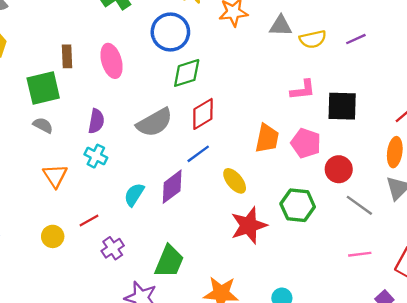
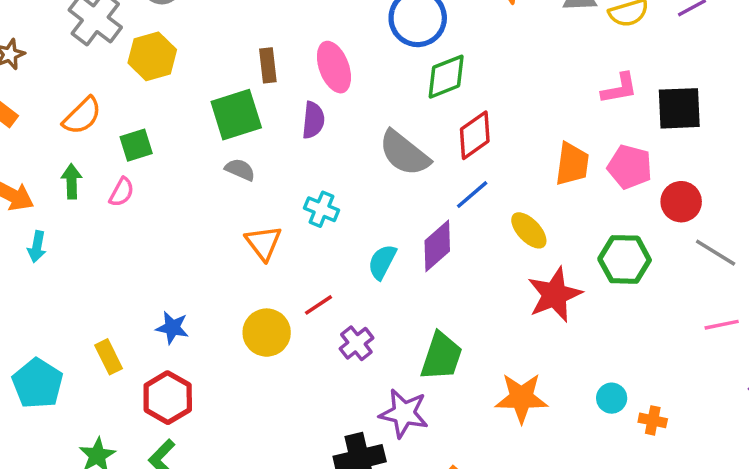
purple semicircle: (96, 121) -> (313, 120), moved
gray semicircle: (155, 123) -> (404, 153), turned 72
yellow circle: (53, 236) -> (267, 333), size x1.4

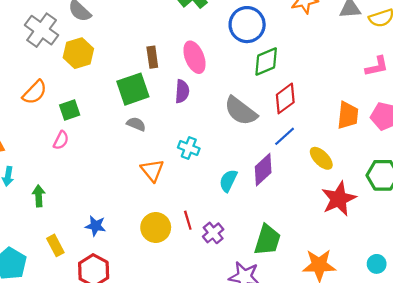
green arrow: (72, 181) -> (39, 196), moved
red line: (318, 305) -> (188, 220), moved, turned -72

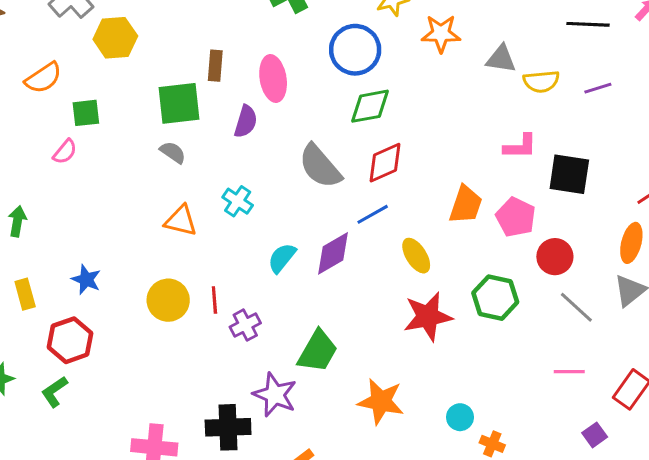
orange triangle: (152, 170) -> (181, 221), turned -50

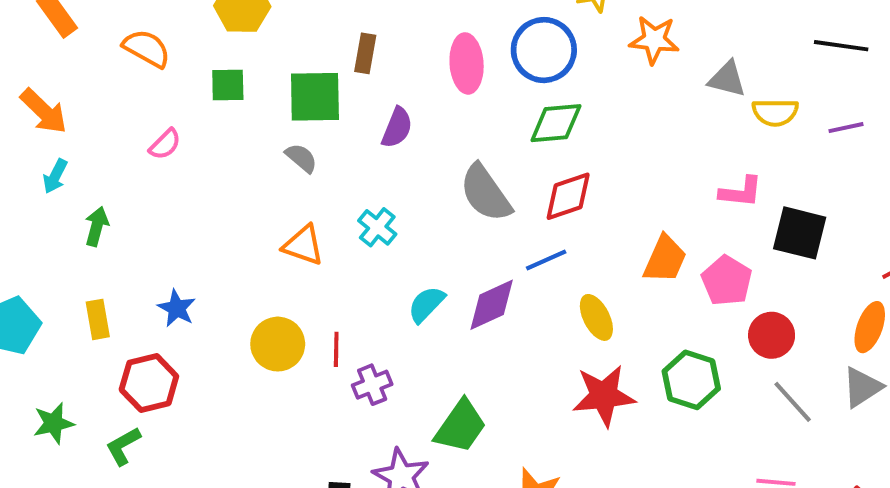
orange semicircle: (43, 78) -> (147, 48), turned -123
pink ellipse: (273, 78) -> (467, 63), moved
green square: (86, 113) -> (228, 85), moved

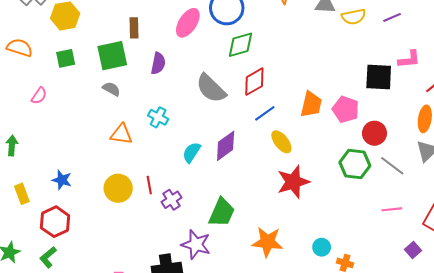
pink ellipse: (467, 63) -> (188, 23), turned 48
pink L-shape: (741, 192) -> (409, 59), moved
blue line: (546, 260) -> (265, 113), moved
green hexagon: (691, 380) -> (355, 164), moved

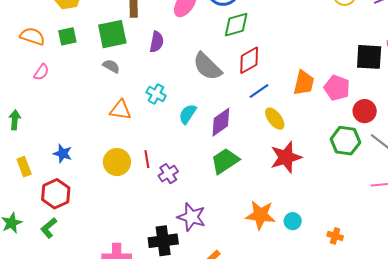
orange semicircle: (20, 48) -> (32, 36), moved
cyan semicircle: (192, 152) -> (188, 114), moved
green trapezoid: (222, 212) -> (225, 161), moved, turned -148
cyan circle: (322, 247) -> (293, 221), moved

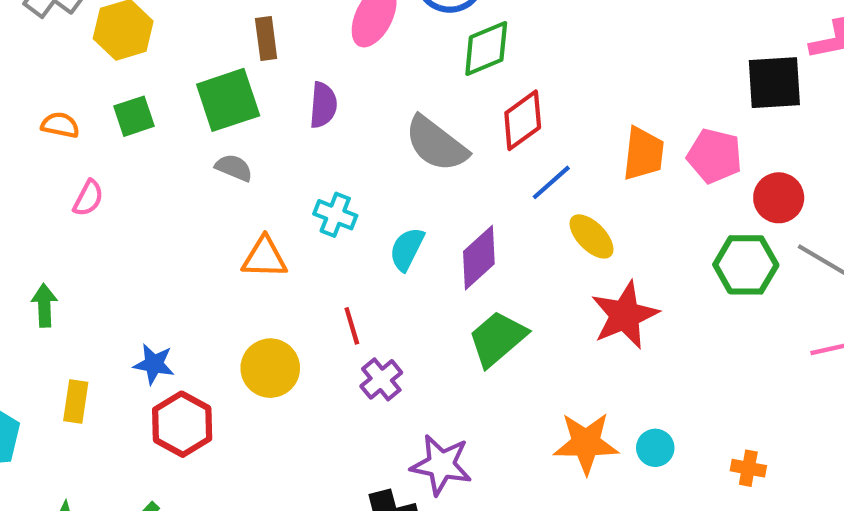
orange semicircle: (32, 36) -> (60, 125), size x0.7
red line: (147, 159) -> (352, 326), moved
yellow rectangle: (24, 167) -> (76, 401), turned 36
red hexagon: (56, 194) -> (182, 424), moved

